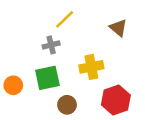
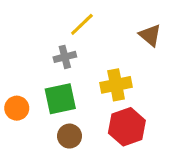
red hexagon: (116, 100) -> (127, 127), moved
brown circle: (67, 105) -> (70, 136), moved

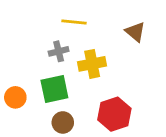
yellow line: (82, 24) -> (74, 22), turned 50
yellow cross: (116, 85) -> (92, 64), moved

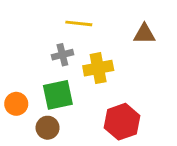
brown triangle: (135, 32) -> (144, 34), turned -40
brown circle: (63, 122) -> (48, 128), moved

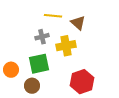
brown triangle: (144, 34) -> (78, 23), moved, turned 42

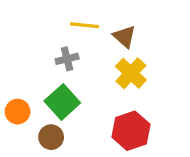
yellow cross: (66, 46) -> (131, 73), moved, turned -36
green square: (39, 64) -> (62, 102), turned -30

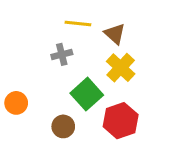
green square: (62, 102) -> (87, 94), moved
brown circle: (51, 137) -> (63, 126), moved

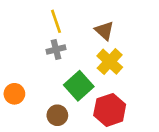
yellow line: (78, 24) -> (56, 21), moved, turned 65

